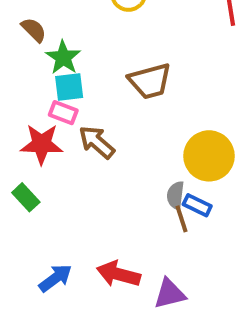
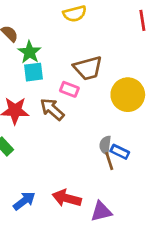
pink rectangle: (63, 113) -> (69, 89), moved
yellow circle: (209, 156) -> (128, 95), moved

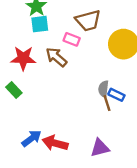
red arrow: (67, 198) -> (55, 143), moved

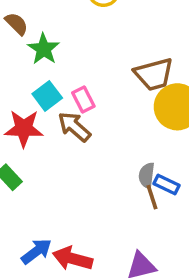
brown trapezoid: (88, 21) -> (154, 74), moved
cyan square: (40, 24) -> (47, 96), moved, turned -30
pink rectangle: (72, 39) -> (83, 100), moved, turned 42

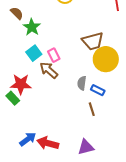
red star: (24, 128) -> (21, 84), moved
gray semicircle: (147, 175) -> (82, 83), moved
blue rectangle: (166, 185) -> (98, 90), moved

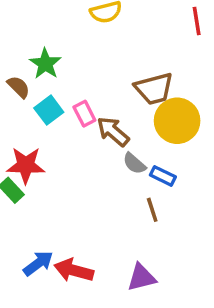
brown semicircle: (17, 13) -> (19, 87), moved
brown arrow: (49, 70) -> (113, 131), moved
gray semicircle: (82, 83) -> (134, 163), turned -56

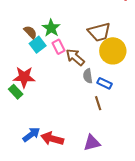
green star: (45, 64) -> (51, 28), moved
brown semicircle: (19, 87) -> (30, 32), moved
gray semicircle: (134, 163) -> (88, 76), turned 40

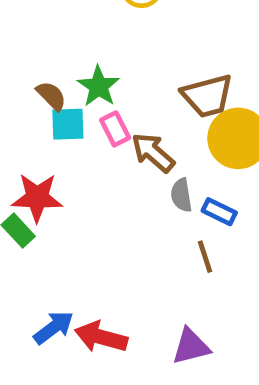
cyan square: (38, 45) -> (68, 124), turned 35

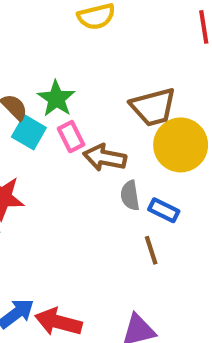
cyan square: (68, 124) -> (29, 132), turned 32
brown arrow: (153, 153) -> (105, 158), turned -30

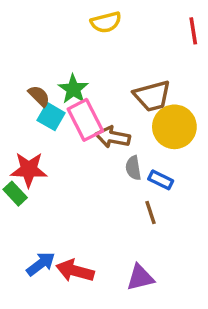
pink rectangle: (71, 137) -> (85, 120), size x1.6

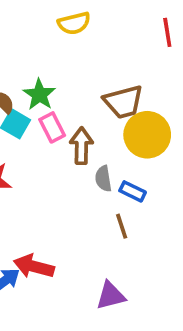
pink rectangle: (85, 120) -> (52, 127), size x0.7
brown arrow: (113, 137) -> (81, 146), turned 80
red arrow: (75, 271) -> (34, 266), moved

